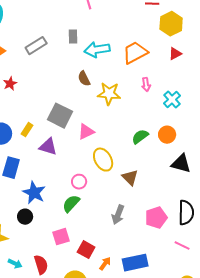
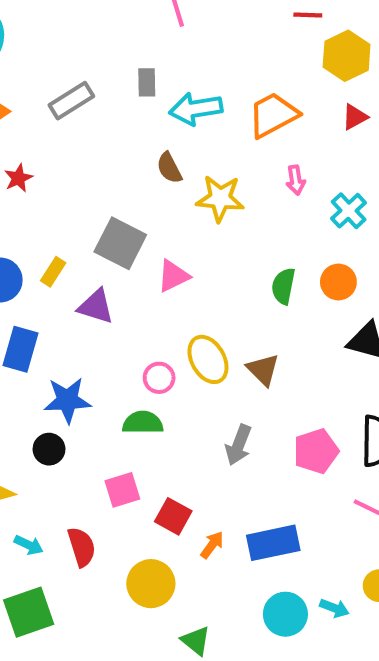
green semicircle: (140, 137) -> (283, 286), turned -42
yellow ellipse: (103, 160) -> (208, 359), moved
blue star: (34, 193) -> (67, 400), turned -30
green semicircle: (71, 204) -> (143, 423), turned 48

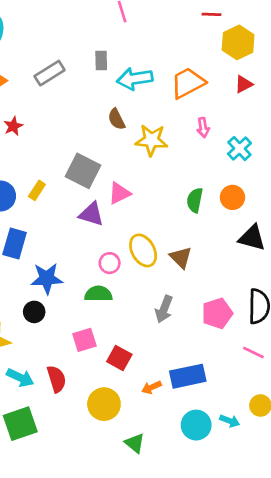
purple triangle: (96, 306) -> (91, 214), moved
cyan arrow: (29, 545) -> (20, 378), size x1.4
orange arrow: (212, 545) -> (151, 387), moved, turned -150

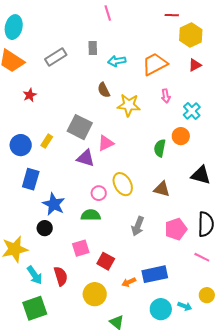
cyan arrow: (135, 79) -> (117, 61), size x0.7
orange circle: (232, 197) -> (181, 136), moved
brown triangle: (181, 257) -> (162, 189), moved, turned -30
blue star: (47, 278) -> (54, 204), turned 30
cyan arrow: (20, 378) -> (35, 275), turned 30

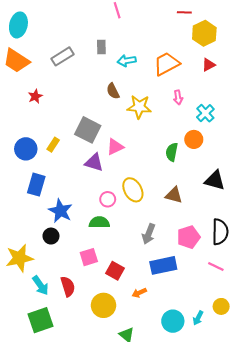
blue rectangle: (155, 274) -> (163, 265), moved
cyan arrow: (185, 306) -> (198, 318), turned 96

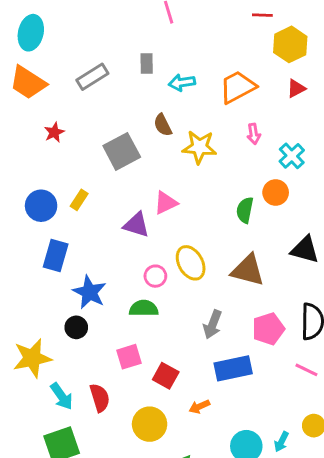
gray square: (88, 130) -> (122, 151), moved, turned 35
brown triangle: (174, 195) -> (248, 270), size x1.4

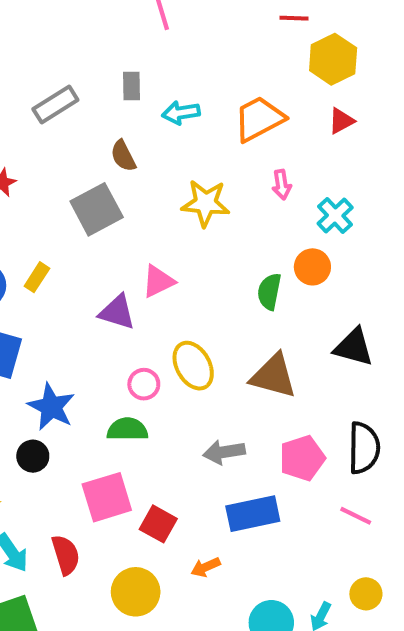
brown semicircle: (163, 125) -> (123, 156), moved
gray arrow: (213, 324) -> (224, 452), turned 60
pink square: (129, 357) -> (107, 497), size x1.4

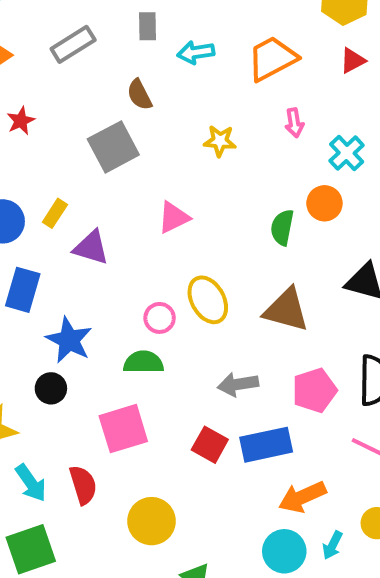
yellow star: (206, 203) -> (220, 141), size x0.7
purple triangle: (117, 312) -> (91, 248), moved
red square: (158, 524) -> (210, 445), moved
orange arrow: (206, 567) -> (302, 497), moved, size x1.6

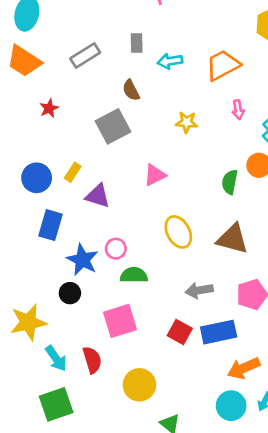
pink circle: (160, 318) -> (116, 249), moved

